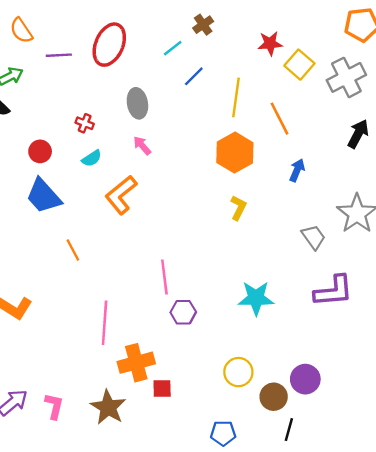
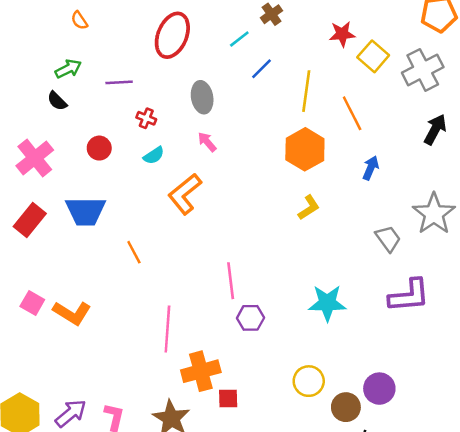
orange semicircle: (21, 31) -> (79, 20), size x0.7
purple line: (59, 55) -> (119, 82), moved
blue trapezoid: (44, 196) -> (86, 211), moved, turned -48
yellow L-shape: (238, 208) -> (309, 208), turned 30

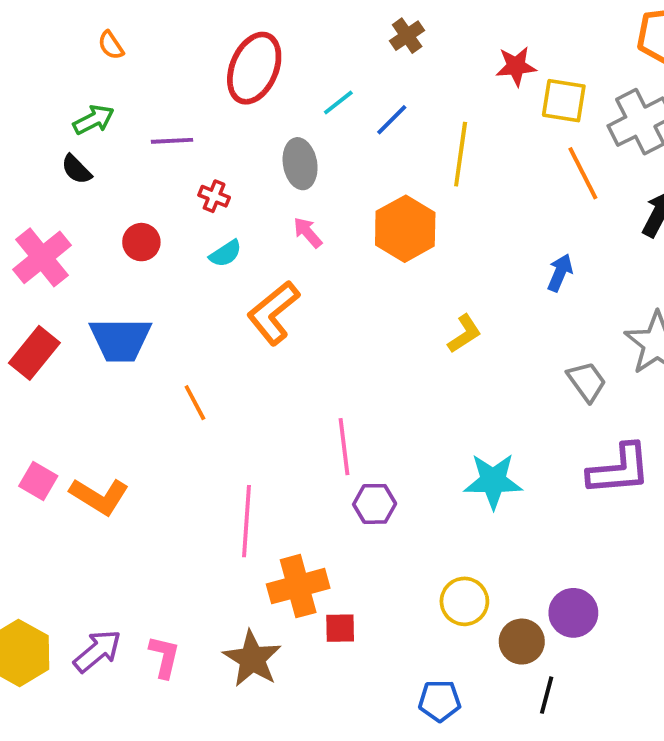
cyan line: (239, 39) -> (338, 103), moved
yellow square: (373, 56) -> (564, 101), turned -32
orange line: (352, 113) -> (583, 173), moved
orange hexagon: (305, 149) -> (405, 229), moved

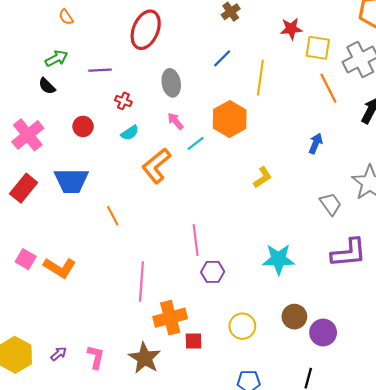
cyan line: (338, 103) -> (196, 143), moved
yellow circle: (464, 601) -> (242, 326), moved
brown circle: (522, 642) -> (294, 317), moved
purple arrow: (97, 651) -> (59, 354), size x0.6

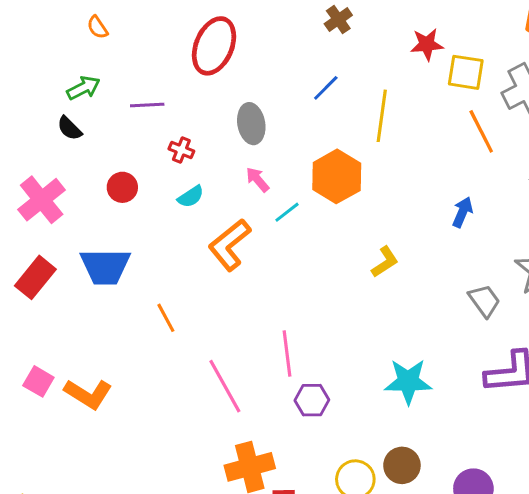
pink line: (141, 282) -> (225, 386), moved, turned -33
brown circle: (294, 317) -> (402, 465), moved

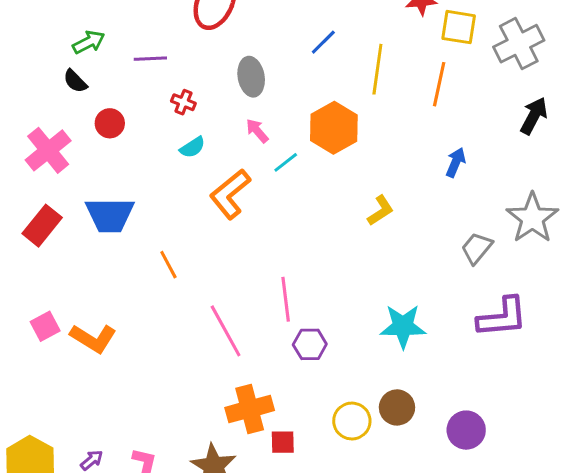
orange line: (481, 131) -> (439, 84), moved, turned 39
red circle: (122, 187) -> (110, 123), moved
gray trapezoid: (484, 301) -> (477, 248), turned -104
pink square: (38, 381) -> (45, 326), turned 32

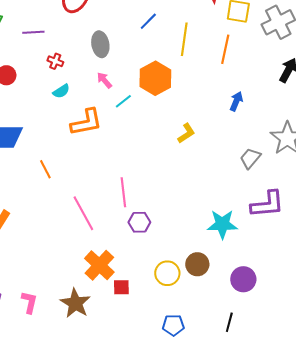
orange L-shape: (230, 194) -> (86, 122), turned -152
cyan star: (403, 326) -> (222, 224), moved
orange cross: (250, 409) -> (99, 265), turned -32

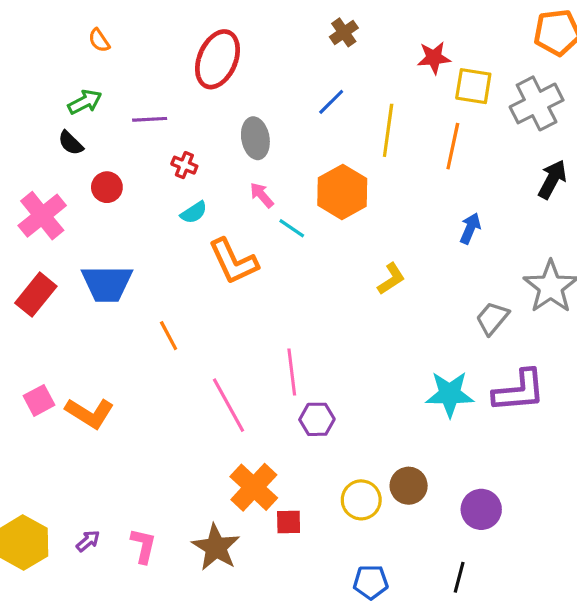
cyan line: (123, 101) -> (292, 228), turned 72
orange L-shape: (86, 122) -> (233, 261), turned 76
cyan star: (222, 224) -> (450, 394), moved

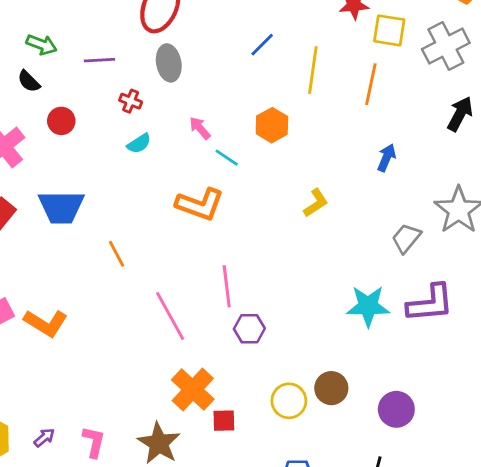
green arrow: (85, 102) -> (42, 45), turned 48
gray ellipse: (255, 138) -> (169, 63), moved
orange hexagon: (342, 192) -> (272, 125), size x0.7
orange L-shape: (233, 261) -> (200, 204), moved, turned -45

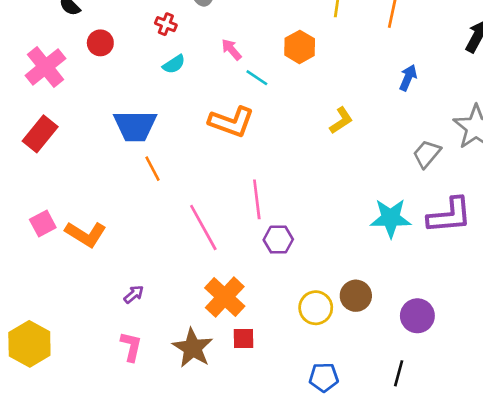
blue trapezoid: (61, 207) -> (135, 126), moved
red square: (224, 421) -> (243, 339), moved
purple arrow: (44, 438) -> (134, 294), moved

